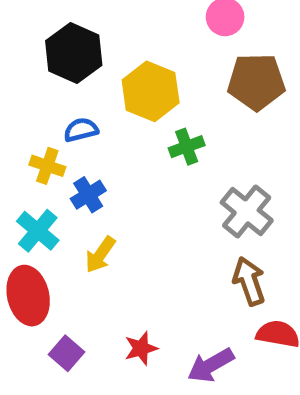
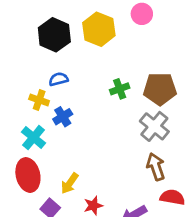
brown pentagon: (256, 82) -> (160, 89), moved
yellow hexagon: (151, 91) -> (99, 29), moved
yellow arrow: (100, 255) -> (70, 183), moved

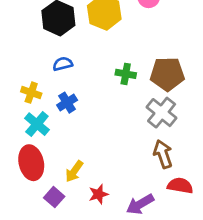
green cross: (120, 89) -> (126, 74), turned 30
yellow cross: (39, 100) -> (31, 93), moved

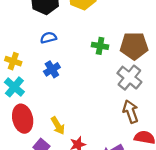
yellow cross: (31, 93) -> (13, 61), moved
cyan cross: (37, 124) -> (14, 87), moved
yellow arrow: (74, 171) -> (58, 126), turned -66

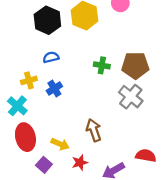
yellow cross: (13, 61) -> (29, 80), moved, turned -35
brown arrow: (131, 112) -> (94, 130), moved
yellow arrow: (58, 126) -> (60, 144), turned -36

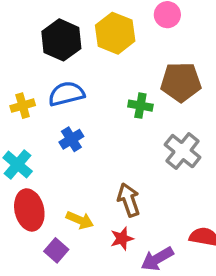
blue semicircle: (51, 57) -> (66, 94), size x1.5
brown pentagon: (135, 65) -> (181, 82), moved
yellow cross: (29, 80) -> (23, 106), moved
red star: (80, 163) -> (122, 239), moved

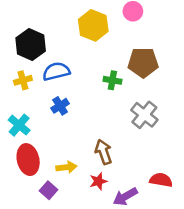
black hexagon: (61, 40) -> (31, 44), moved
yellow arrow: (80, 220) -> (66, 167), turned -30

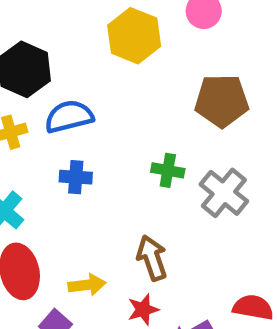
green cross: (112, 80) -> (168, 170), moved
blue cross: (60, 106) -> (76, 177), turned 36

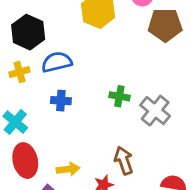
brown pentagon: (222, 101) -> (165, 25), moved
brown arrow: (152, 258) -> (124, 161), moved

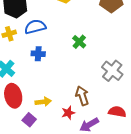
green cross: (119, 96) -> (79, 42), moved, turned 32
gray cross: (155, 111) -> (112, 71), moved

